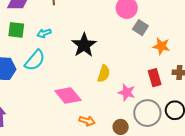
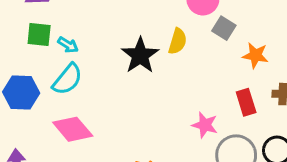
cyan arrow: (44, 33) -> (68, 45), moved, turned -128
yellow semicircle: (104, 74) -> (178, 41), moved
pink diamond: (68, 95) -> (73, 129), moved

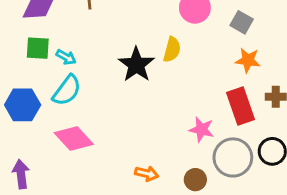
gray square: (224, 28) -> (242, 22), moved
red rectangle: (246, 102) -> (241, 106), size x1.4

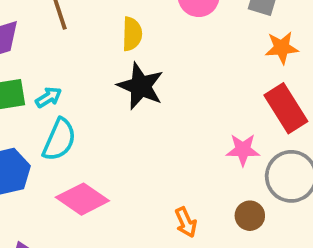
yellow semicircle: (172, 50) -> (132, 34), moved
cyan arrow: (66, 57) -> (49, 97), turned -48
orange arrow: (147, 174) -> (186, 222), turned 65

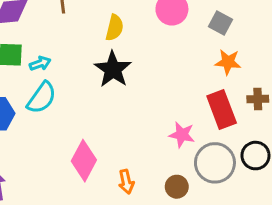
pink diamond: (82, 199) -> (84, 161), moved, turned 72

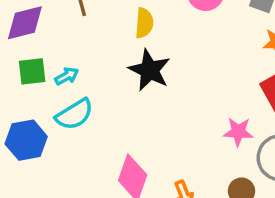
cyan semicircle: (42, 98) -> (74, 114), turned 32

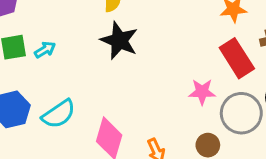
cyan semicircle: (74, 114) -> (59, 114), moved

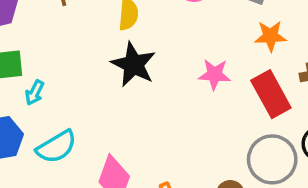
cyan arrow: (45, 50) -> (35, 93), moved, turned 145
pink star: (202, 92) -> (214, 74), moved

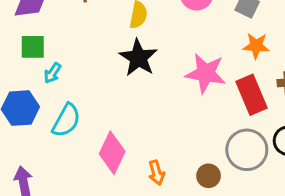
pink star: (214, 74) -> (206, 73), size x1.5
cyan semicircle: (56, 147) -> (66, 120), turned -36

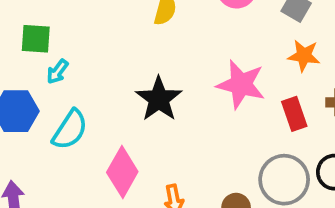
black star: (138, 58) -> (159, 99), moved
red rectangle: (252, 95) -> (294, 114), size x0.7

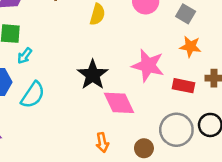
red rectangle: (294, 114) -> (184, 86), turned -60
pink diamond: (122, 172) -> (119, 103), moved, turned -56

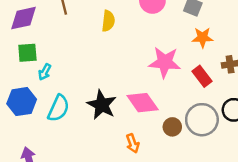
black star: (93, 75) -> (102, 105), moved
red rectangle: (184, 86) -> (202, 76), turned 50
brown circle: (144, 148) -> (172, 127), moved

